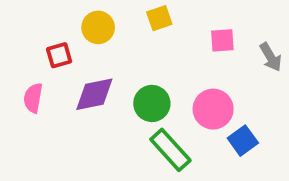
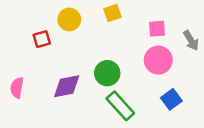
purple diamond: (94, 94) -> (67, 86), moved
pink semicircle: (33, 98) -> (17, 88), moved
pink circle: (213, 109) -> (158, 60), moved

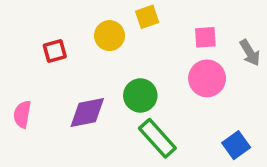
yellow circle: (69, 19) -> (110, 36), moved
blue square: (171, 99) -> (236, 145), moved

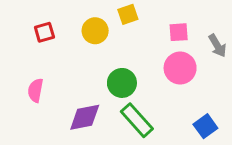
red square: (55, 51) -> (44, 32), moved
purple diamond: (87, 113) -> (85, 117), moved
pink semicircle: (22, 114) -> (35, 90), moved

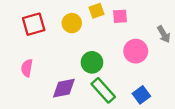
red square: (44, 32) -> (34, 24), size x1.5
pink square: (179, 32) -> (120, 16), moved
blue square: (205, 126) -> (141, 95), moved

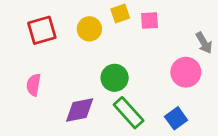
pink circle: (136, 51) -> (186, 72), moved

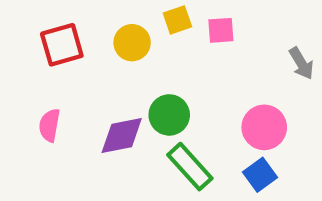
pink circle: (186, 72) -> (264, 127), moved
purple diamond: (80, 110) -> (122, 136), moved

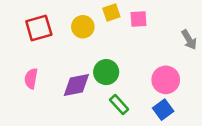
green rectangle: (190, 167) -> (119, 104), size x0.7

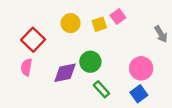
yellow square: (111, 12) -> (99, 24), moved
pink square: (139, 19) -> (118, 17), turned -32
red square: (39, 28) -> (33, 40), moved, turned -30

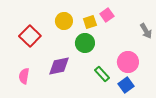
green circle: (90, 62) -> (85, 43), moved
pink semicircle: (26, 67) -> (24, 76), moved
green rectangle: (101, 89) -> (102, 74), moved

